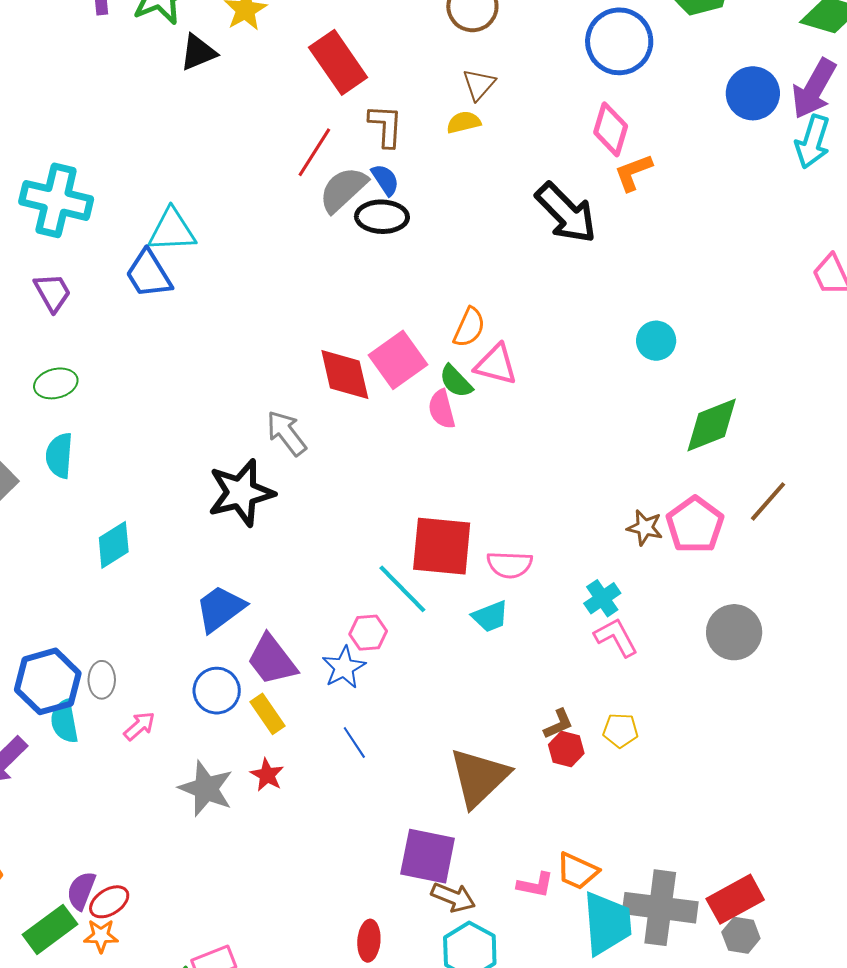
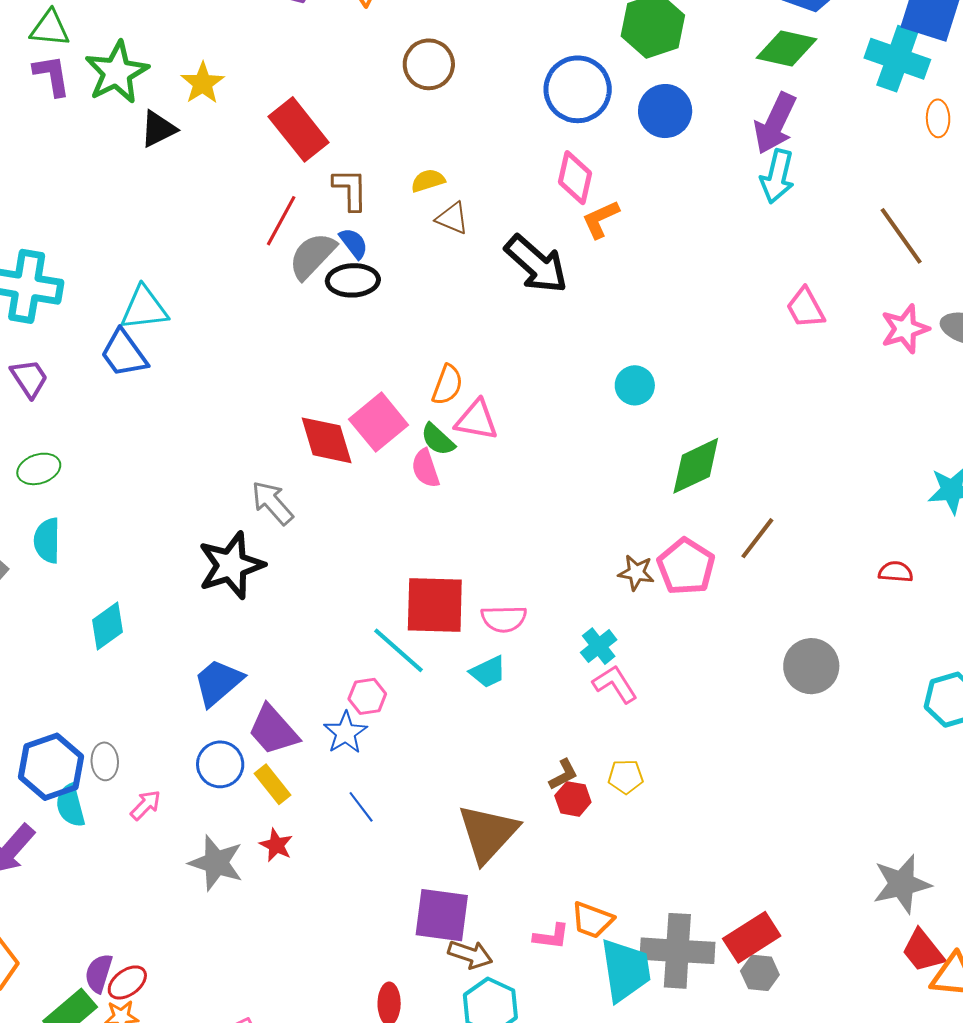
brown triangle: (479, 84) -> (452, 218), moved, turned -45
blue circle: (753, 93) -> (665, 111), moved
gray circle: (734, 632) -> (811, 666), moved

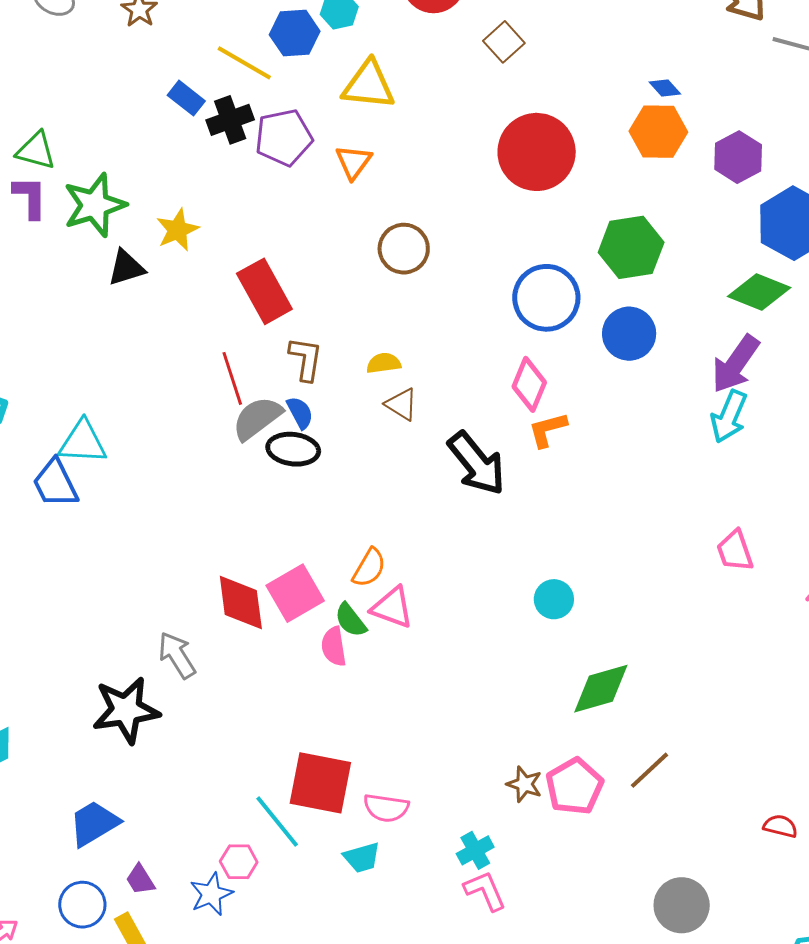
red line: (281, 221) -> (232, 378), turned -56
purple trapezoid: (273, 730) -> (140, 880), size x0.6

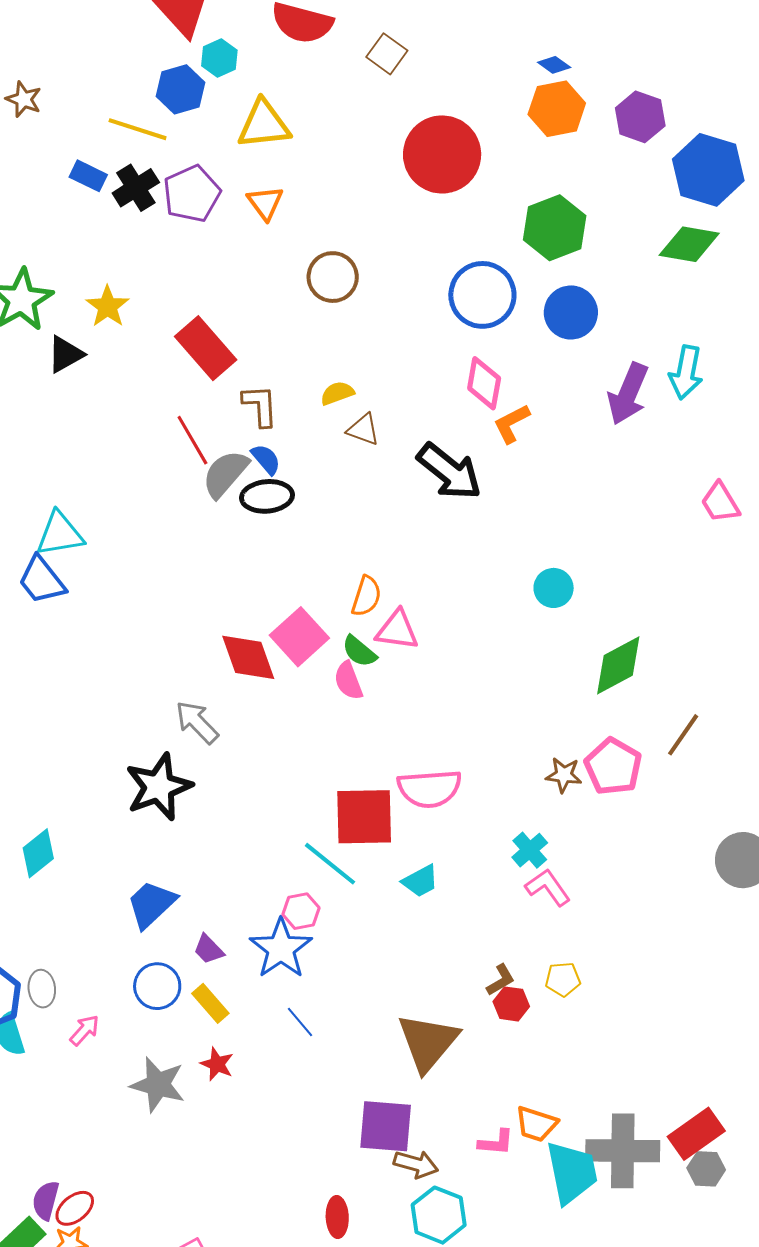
purple arrow: (735, 364) -> (628, 394), moved
pink semicircle: (386, 808) -> (429, 789), moved, size x1.4
blue star: (211, 894) -> (281, 949), size x1.4

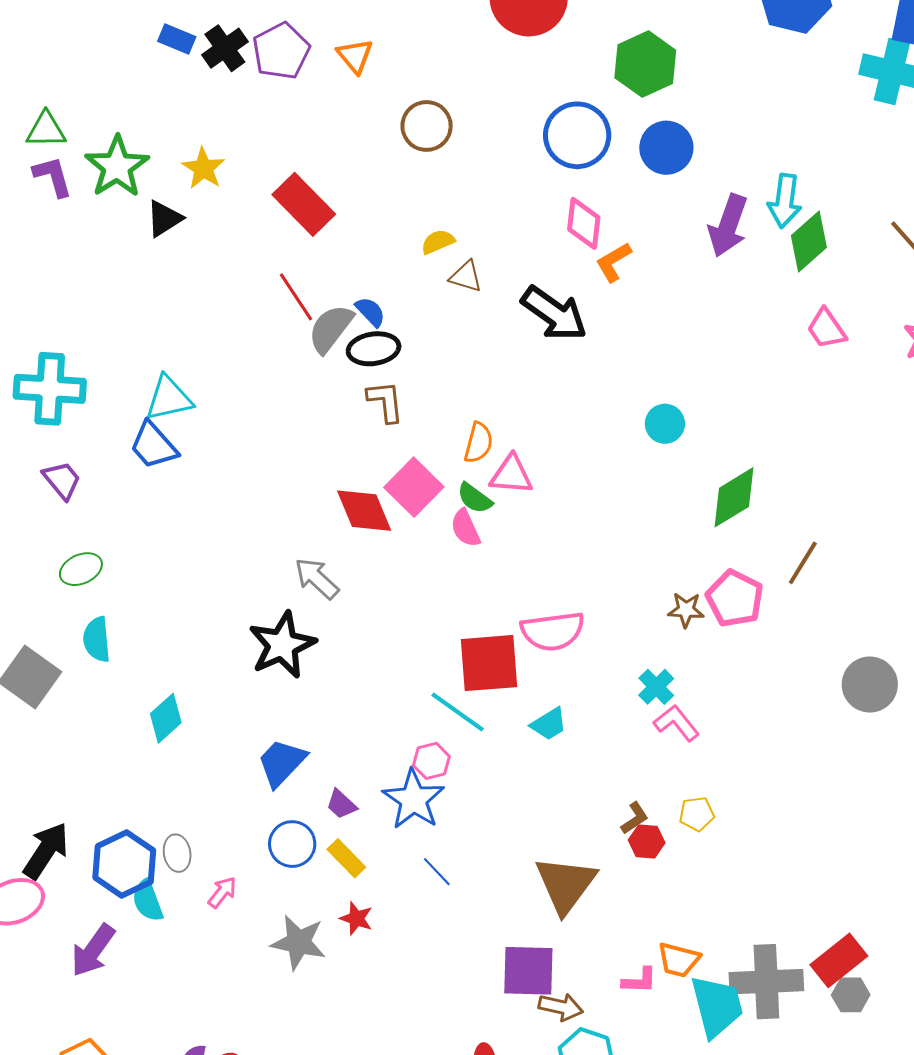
green diamond: (689, 244) -> (809, 241), moved, turned -48
brown L-shape: (260, 406) -> (385, 402), moved

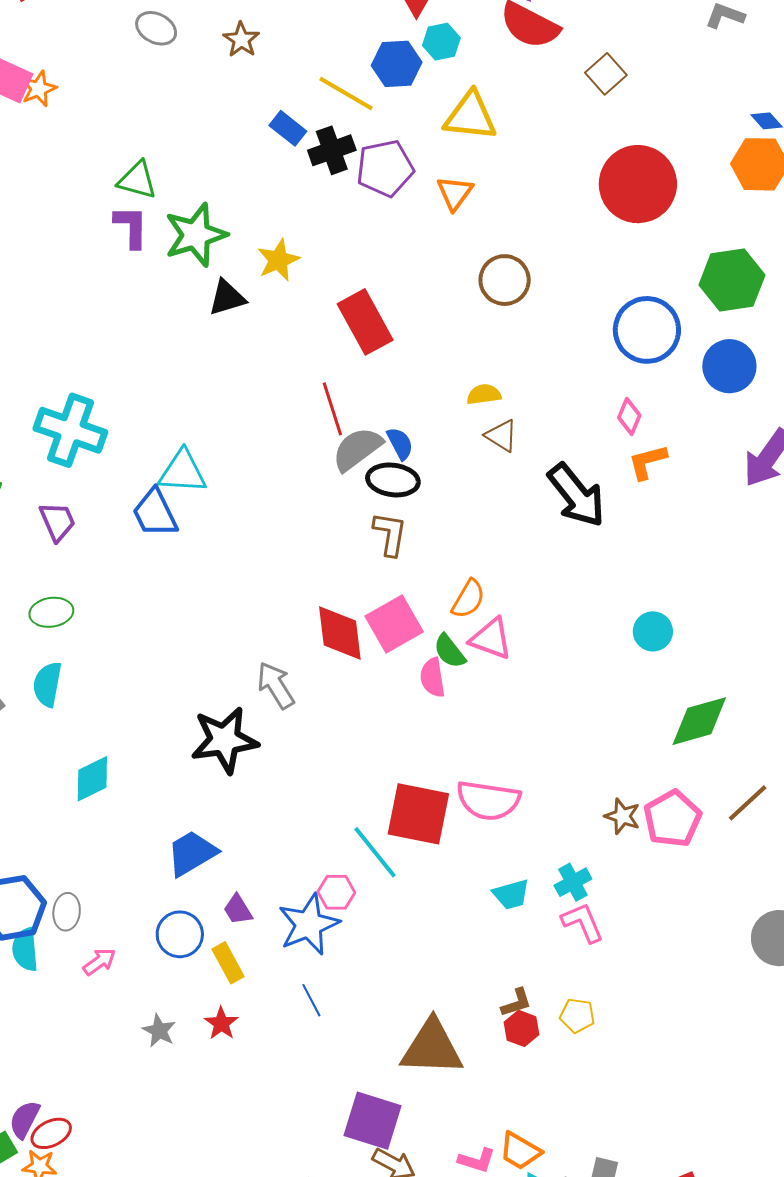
pink diamond: (584, 223) -> (629, 417), size x0.7
cyan trapezoid: (549, 724) -> (511, 894), moved
brown triangle: (566, 884) -> (432, 1048), turned 40
gray star: (298, 942) -> (159, 1031), size x0.6

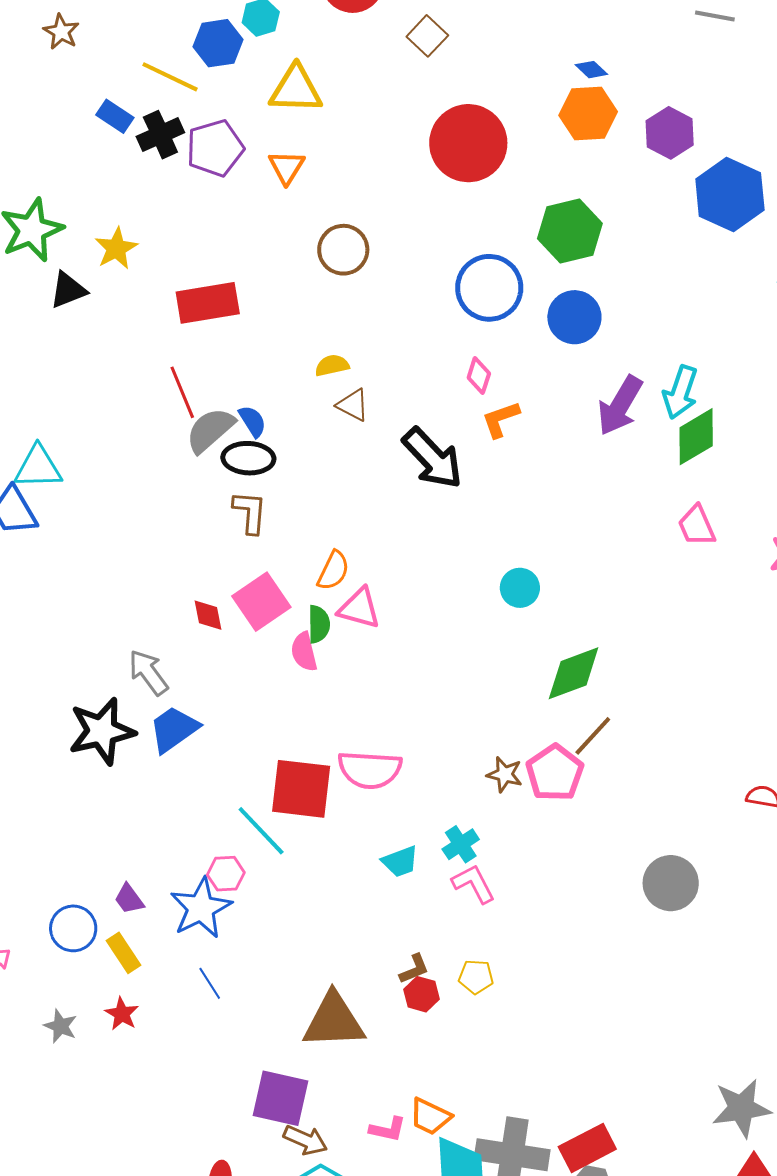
red rectangle: (365, 322) -> (208, 303), turned -66
red diamond: (340, 633) -> (208, 615), size x0.6
green semicircle: (449, 651) -> (319, 624), turned -138
brown line: (748, 803) -> (593, 736), moved
blue trapezoid: (192, 853) -> (174, 729), moved

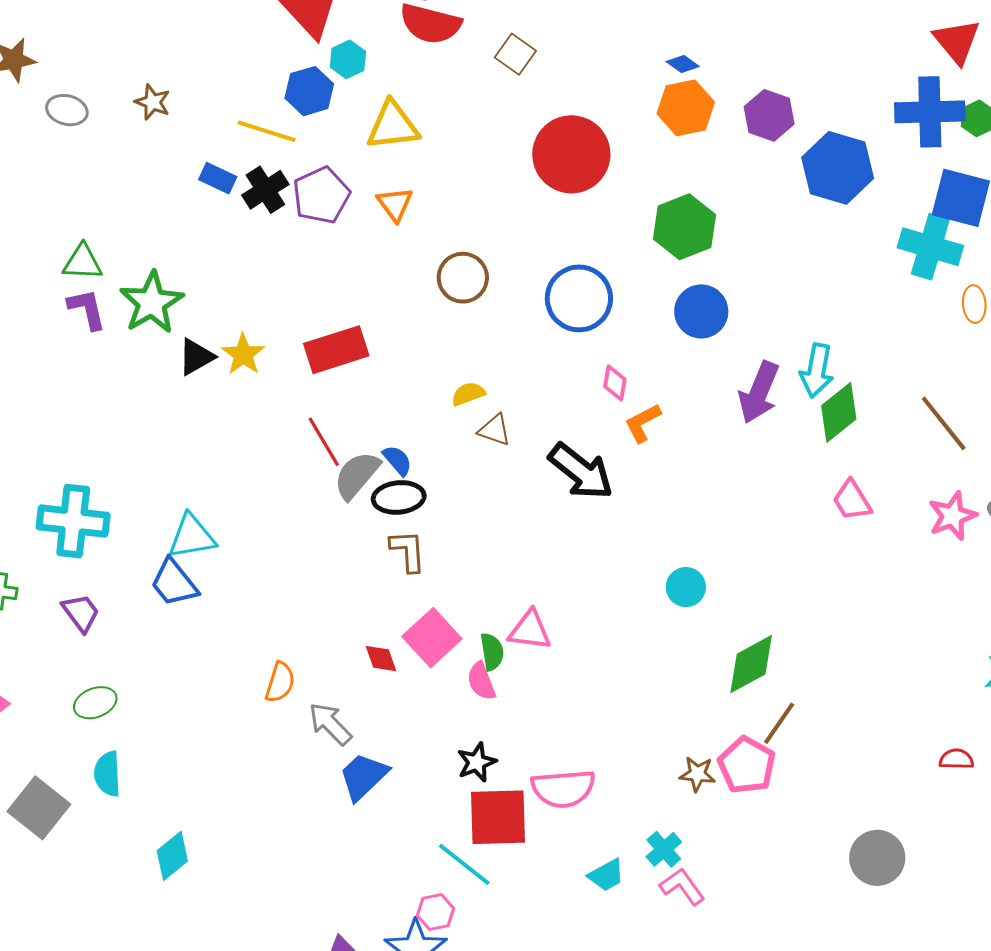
yellow star: (116, 248) -> (243, 354), moved
blue circle: (489, 288) -> (579, 298), moved
orange semicircle: (333, 571) -> (280, 682), moved
black star: (102, 731) -> (477, 762), moved, size x0.6

